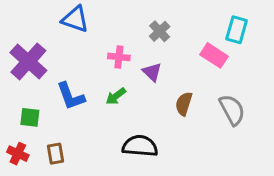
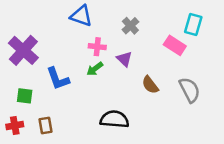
blue triangle: (75, 19) -> (81, 16), moved
green arrow: (116, 96) -> (95, 69), moved
brown semicircle: (184, 104) -> (150, 85), turned -54
red cross: (18, 154) -> (15, 125), turned -35

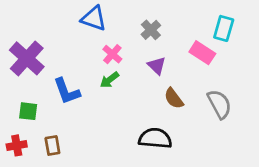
pink cross: (97, 47) -> (112, 54), turned 35
purple triangle: (124, 59) -> (157, 66), moved
black semicircle: (114, 119) -> (155, 138), moved

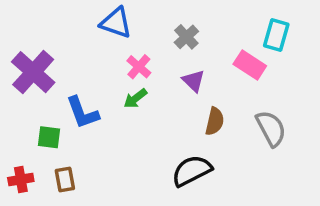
brown semicircle: (174, 98) -> (215, 121), turned -130
green square: (28, 111) -> (49, 137), moved
black semicircle: (155, 138) -> (192, 171), turned -32

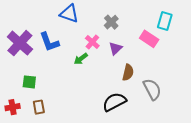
pink cross: (139, 67) -> (92, 42), moved
purple triangle: (193, 81) -> (115, 48), turned 32
blue L-shape: (82, 113) -> (49, 42), moved
gray semicircle: (271, 128) -> (152, 89), moved

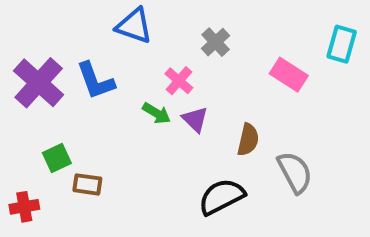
cyan rectangle: (165, 21) -> (342, 44), moved
purple triangle: (115, 48) -> (195, 119), moved, turned -32
green arrow: (81, 59) -> (157, 113), turned -112
green square: (29, 82) -> (57, 158), turned -32
brown rectangle: (39, 107) -> (87, 184), moved, turned -72

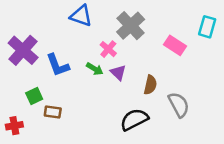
gray cross: (216, 42) -> (131, 26), size x1.6
blue L-shape: (95, 81) -> (58, 65), moved

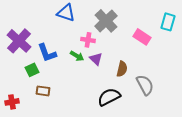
pink cross: (108, 49) -> (88, 40), turned -32
green square: (34, 96) -> (32, 70), moved

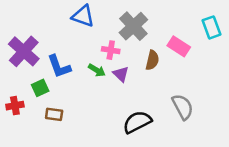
cyan rectangle: (168, 22) -> (212, 27), turned -36
brown semicircle: (122, 69) -> (152, 60), moved
red cross: (12, 102) -> (15, 106), moved

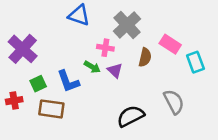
cyan rectangle: (212, 27) -> (195, 62), moved
blue L-shape: (59, 66) -> (68, 81), moved
brown rectangle: (54, 114) -> (51, 109), size x1.5

